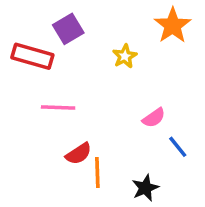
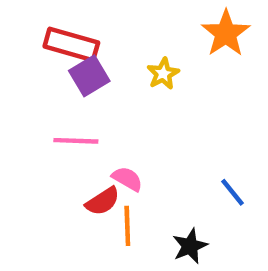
purple square: (68, 29) -> (89, 76), moved
red rectangle: (32, 56) -> (71, 45), moved
pink semicircle: (154, 118) -> (127, 179), moved, turned -115

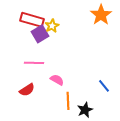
yellow star: (163, 74) -> (52, 26), moved
red semicircle: (103, 201) -> (27, 90), moved
orange line: (127, 226) -> (68, 101), moved

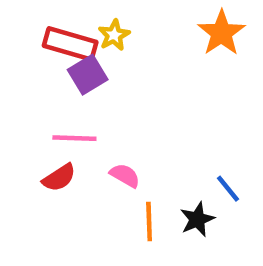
yellow star: (52, 26) -> (114, 35), moved
red semicircle: (27, 90) -> (59, 178), moved
black star: (85, 110) -> (197, 219), moved

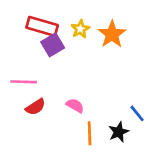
orange star: (221, 33) -> (112, 34), moved
yellow star: (114, 35) -> (80, 29), moved
pink line: (74, 138) -> (24, 82), moved

